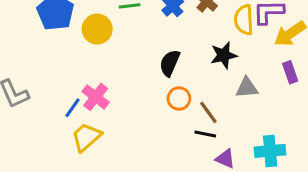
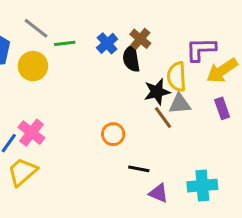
yellow semicircle: (244, 20) -> (177, 77), moved
black semicircle: (170, 63) -> (131, 58), moved, turned -32
gray triangle: (247, 88) -> (180, 104), moved
brown line: (208, 112) -> (163, 117), moved

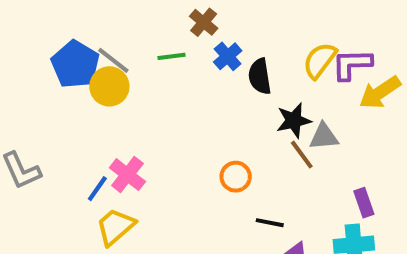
gray line: (36, 28) -> (113, 60), moved
brown cross: (140, 39) -> (204, 22), moved
yellow circle: (33, 66) -> (109, 86), moved
yellow semicircle: (177, 77) -> (320, 60), moved, turned 40
purple rectangle: (222, 108) -> (364, 203), moved

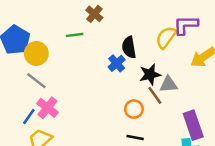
blue cross: (228, 56) -> (117, 63), moved
gray line: (113, 60) -> (36, 81), moved
purple L-shape: (352, 64) -> (186, 25), moved
orange circle: (236, 177) -> (134, 109), moved
purple rectangle: (364, 203) -> (193, 125), size x1.6

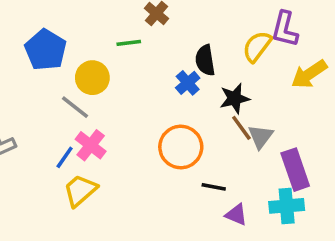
purple L-shape: (186, 25) -> (285, 29), turned -75
yellow circle: (36, 53) -> (92, 78), moved
gray triangle: (168, 84) -> (261, 137), moved, turned -48
orange circle: (134, 109) -> (181, 147), moved, size x1.6

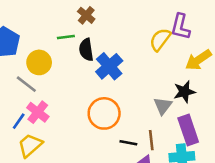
black semicircle: (205, 60) -> (86, 50), moved
blue cross: (188, 83) -> (109, 66), size x1.5
black star: (235, 98) -> (184, 92), moved
brown line: (241, 128) -> (151, 140), moved, turned 30

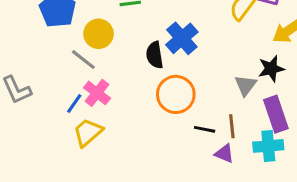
black semicircle: (86, 50) -> (155, 55), moved

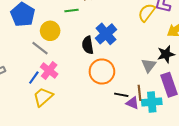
cyan cross: (268, 146) -> (152, 102), moved
purple triangle: (224, 154) -> (132, 103), moved

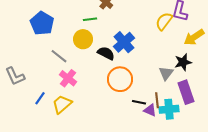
yellow circle: (50, 31) -> (83, 39), moved
black semicircle: (88, 45) -> (106, 53), turned 126
blue line: (34, 78) -> (40, 98), moved

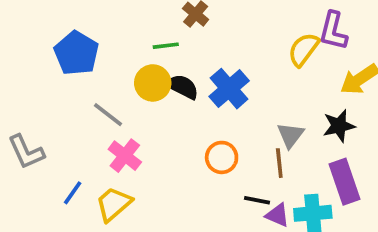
black semicircle: (106, 53) -> (183, 87), moved
gray triangle: (166, 73) -> (290, 135), moved
orange circle: (120, 79) -> (222, 157), size x0.7
brown line: (157, 100) -> (279, 163), moved

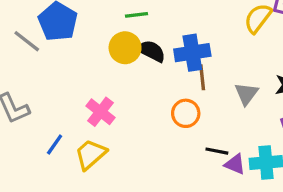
blue cross: (229, 89) -> (192, 53), turned 32
gray line: (108, 115) -> (27, 41), moved
brown line: (279, 163) -> (202, 77), moved

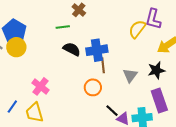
yellow circle: (125, 48) -> (16, 47), moved
black line: (217, 151) -> (112, 111), turned 32
yellow trapezoid: (91, 154) -> (34, 113), turned -65

